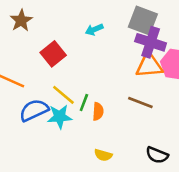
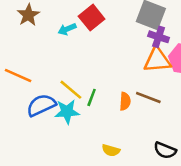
cyan arrow: (94, 29) -> (67, 29), moved
purple cross: (151, 42) -> (159, 37), size x0.7
red square: (53, 54) -> (92, 18), moved
orange semicircle: (98, 111) -> (125, 101), moved

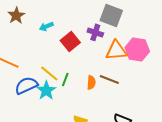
red square: (92, 18) -> (70, 41), moved
purple cross: (159, 37) -> (95, 32), moved
cyan star: (67, 112) -> (46, 90), turned -30

